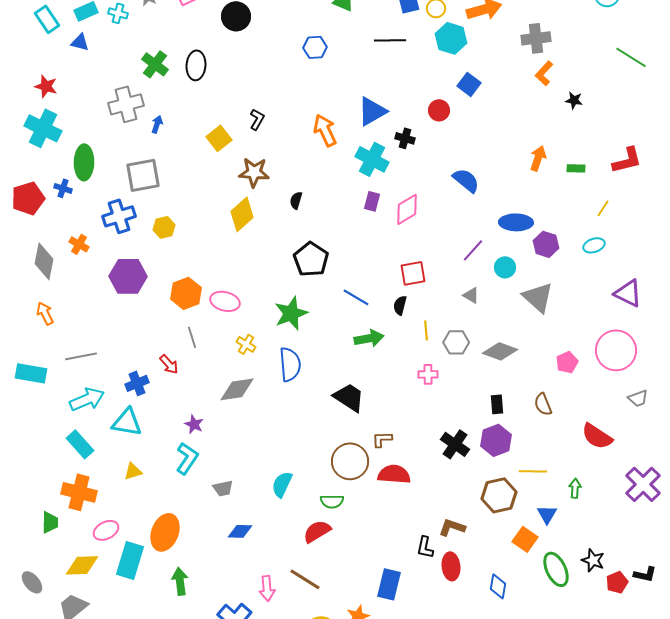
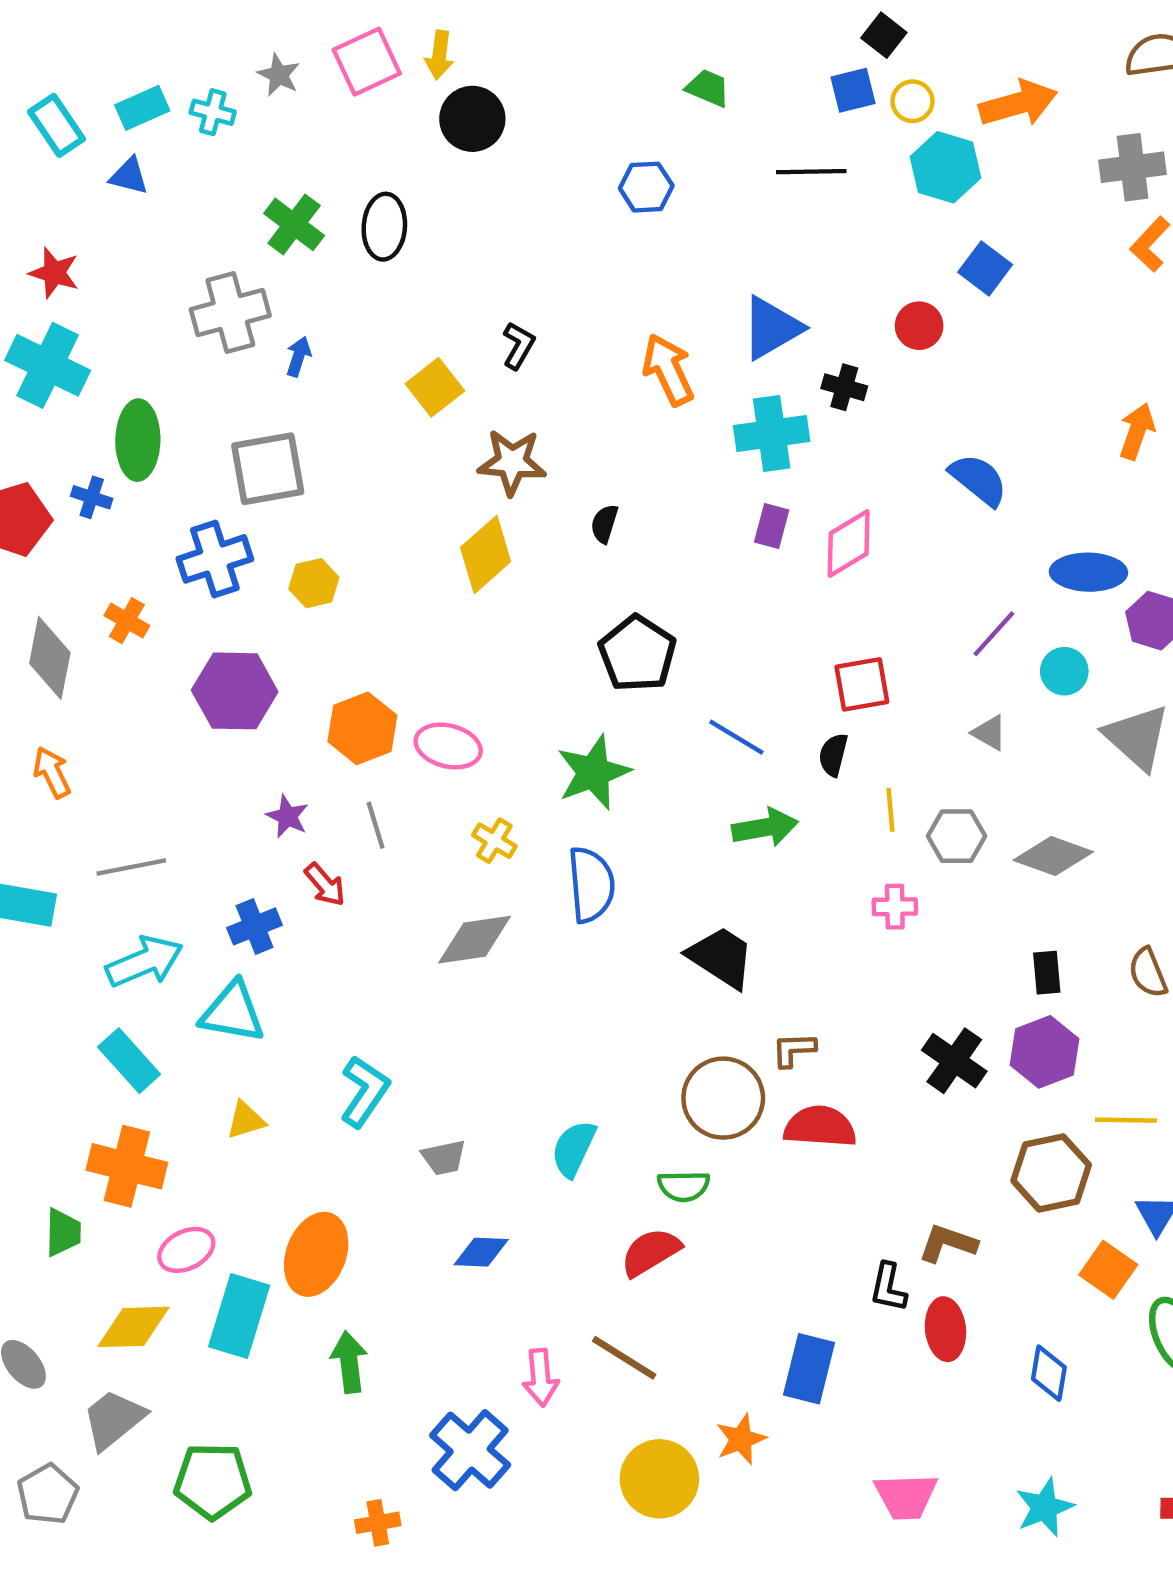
cyan cross: (372, 159) -> (772, 434), turned -36
purple star: (194, 424) -> (288, 816), moved

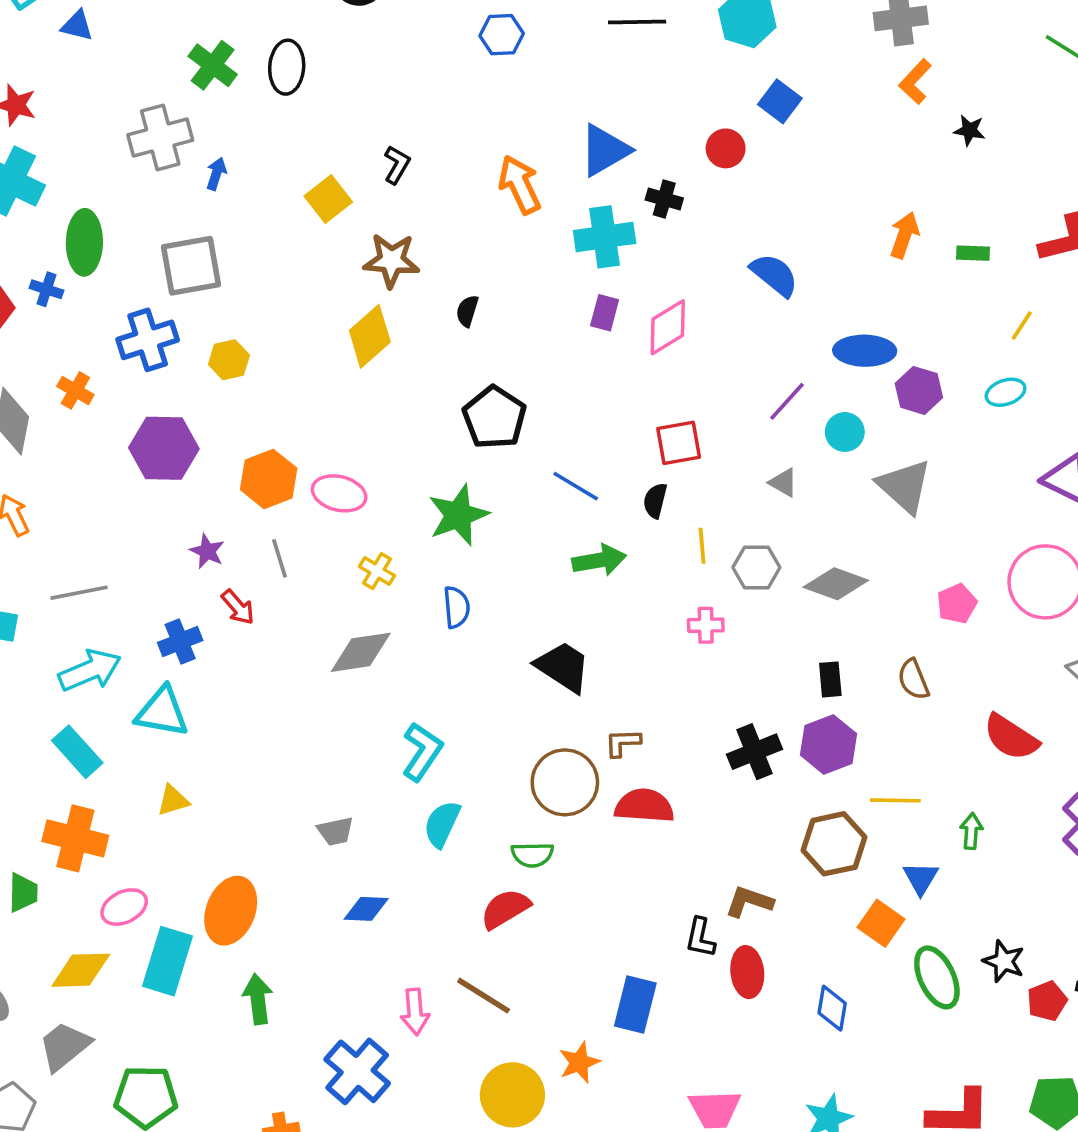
blue semicircle: (591, 885) -> (456, 607), size x0.7
black cross: (954, 1061) -> (754, 752), turned 33
cyan L-shape: (365, 1091) -> (422, 752), moved

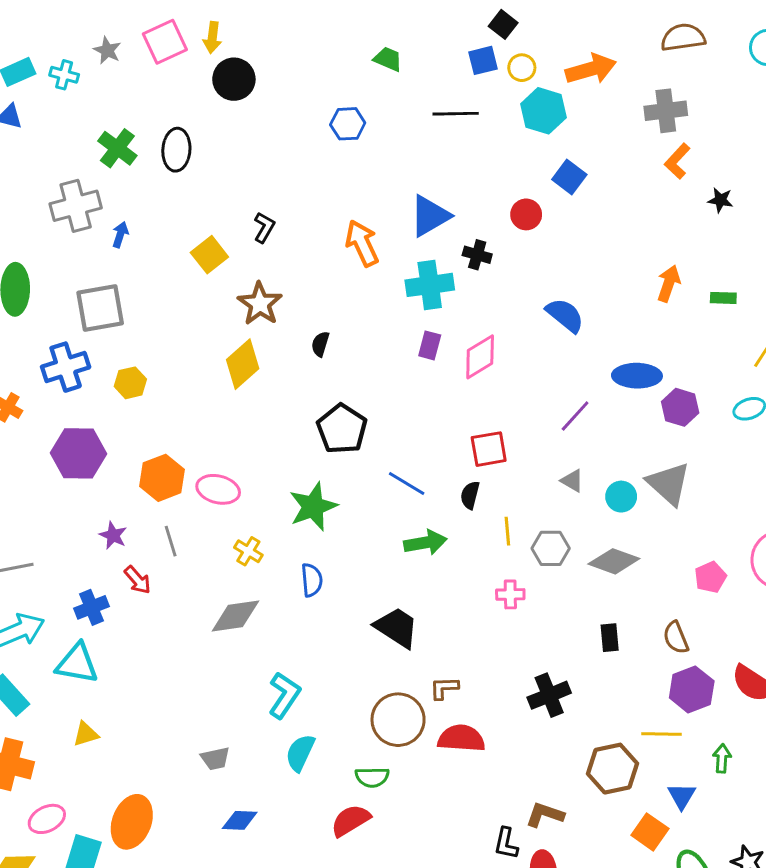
brown star: (391, 260) -> (260, 304), turned 30
cyan circle: (845, 432) -> (621, 497), moved
purple hexagon: (829, 744) -> (692, 689), moved

